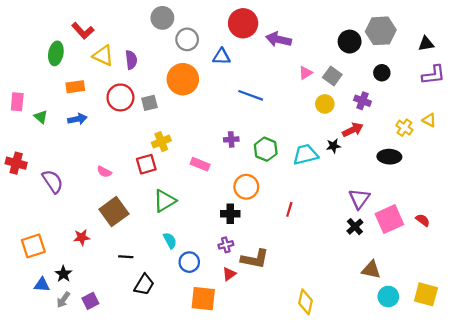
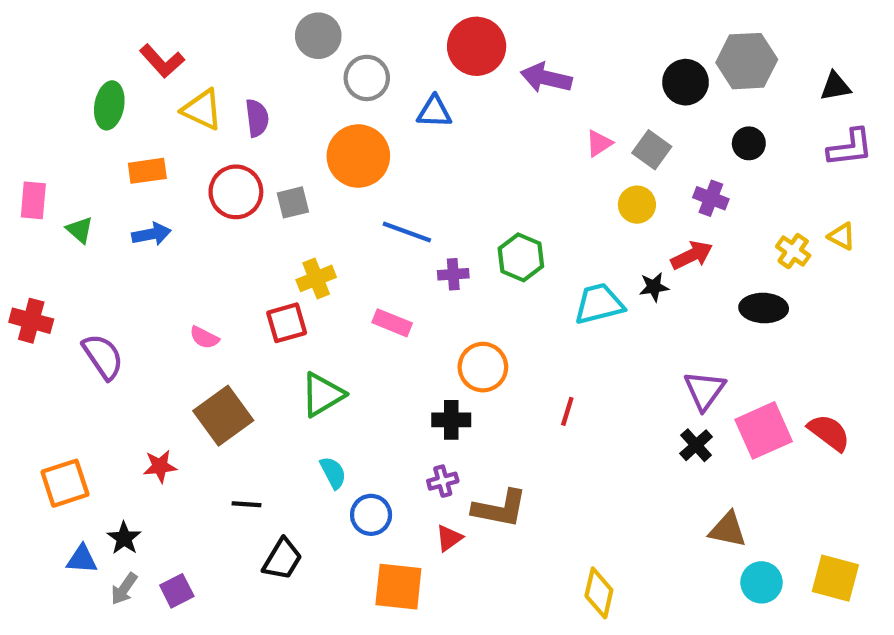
blue line: (251, 95) -> (407, 232), moved
green hexagon: (266, 149) -> (521, 257), moved
red semicircle: (423, 220) -> (829, 433), size x1.5

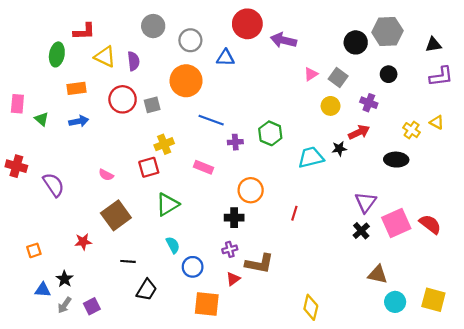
gray circle: (318, 36) -> (153, 26), moved
red L-shape: (162, 61) -> (84, 31), turned -50
orange square: (65, 483) -> (34, 250), size x0.6

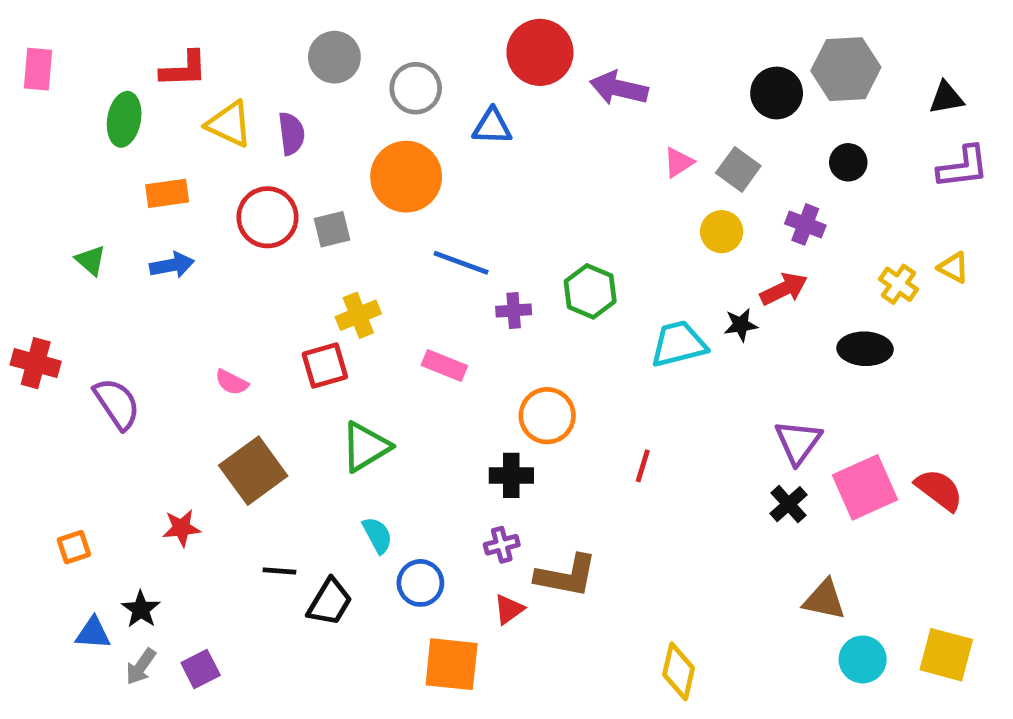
pink rectangle: (17, 104) -> (38, 69), moved
black trapezoid: (147, 290) -> (330, 602), moved

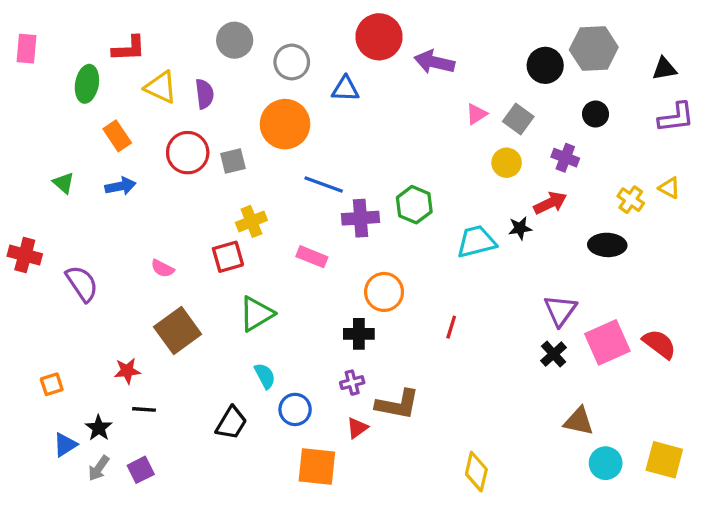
orange rectangle: (167, 193) -> (117, 136), turned 64
purple cross: (514, 311) -> (361, 218), size x1.5
black line: (279, 571) -> (144, 409), moved
blue triangle: (93, 633) -> (65, 445), turned -36

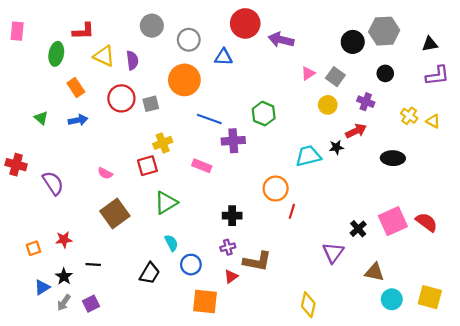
yellow cross: (631, 200) -> (409, 116), moved
green hexagon: (414, 205) -> (264, 114), moved
orange circle: (384, 292) -> (276, 189), moved
purple triangle: (560, 310) -> (333, 253), moved
red star: (127, 371) -> (64, 240), moved

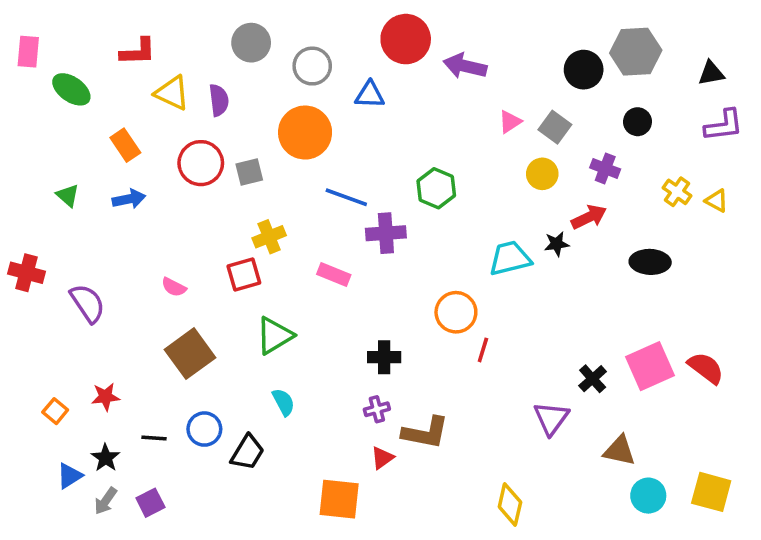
green ellipse: (56, 54) -> (71, 89), moved, turned -65
orange square: (33, 248) -> (55, 411), turned -32
blue circle: (191, 265) -> (204, 429), moved

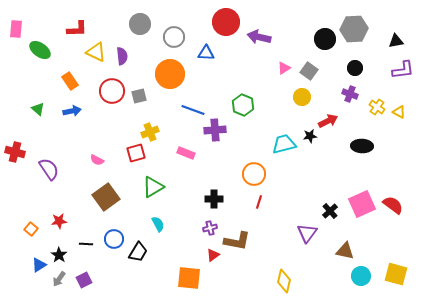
purple cross: (605, 168) -> (350, 94), moved
red line: (483, 350) -> (259, 202), moved

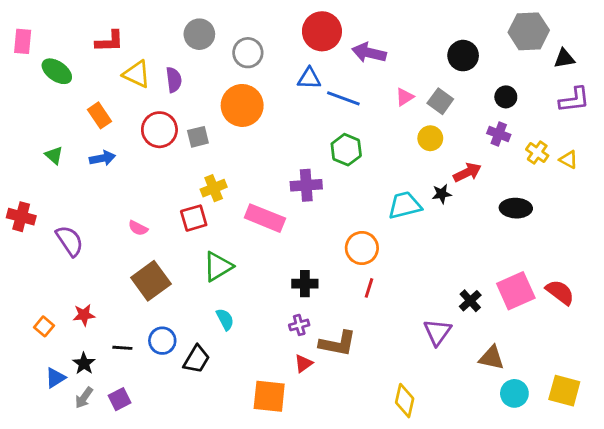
gray hexagon: (354, 29) -> (529, 31), moved
blue triangle: (206, 53) -> (309, 78), moved
blue line: (193, 110) -> (343, 98), moved
pink rectangle: (186, 153) -> (265, 218), size x1.5

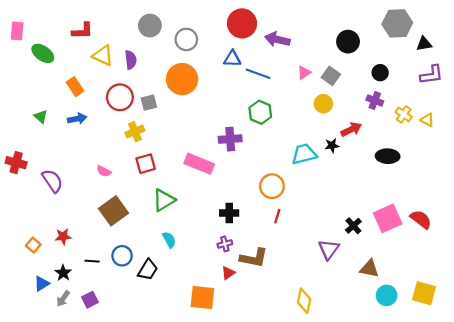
yellow cross: (214, 188) -> (135, 132), moved

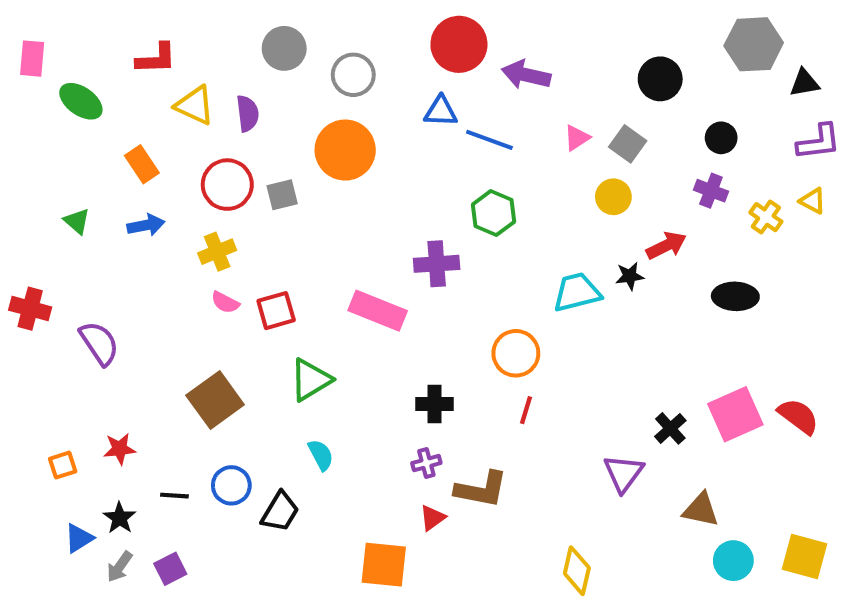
yellow triangle: (427, 120) -> (813, 201), moved
yellow cross: (135, 132) -> (217, 252), moved
pink semicircle: (104, 171) -> (225, 302), moved
orange square: (33, 245) -> (63, 465), turned 32

